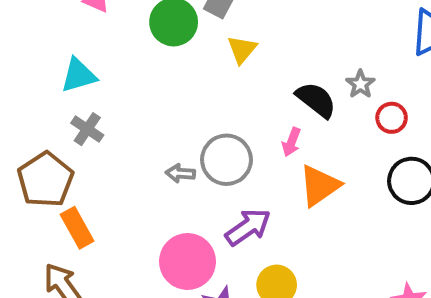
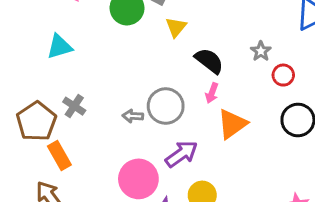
black semicircle: (316, 100) -> (209, 61), moved
gray cross: (87, 129) -> (74, 106), moved

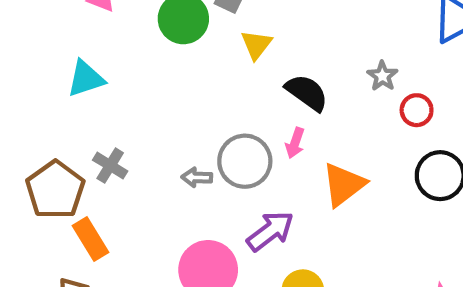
pink arrow: (212, 93) -> (295, 143), moved

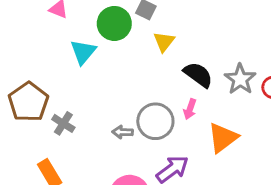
gray star: (382, 76) -> (240, 79), moved, size x1.5
cyan triangle: (86, 79) -> (83, 52), moved, turned -32
brown pentagon: (55, 190) -> (28, 102), moved

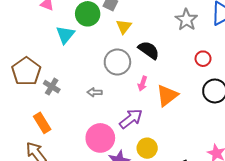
gray star: (240, 79) -> (186, 20), moved
pink arrow: (190, 109) -> (143, 84), moved
gray circle: (155, 121) -> (117, 62), moved

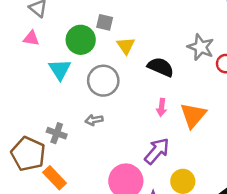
gray star: (186, 20) -> (201, 47), moved
gray circle: (117, 62) -> (103, 81), moved
brown pentagon: (26, 71) -> (28, 154), moved
gray arrow: (95, 92) -> (94, 120), moved

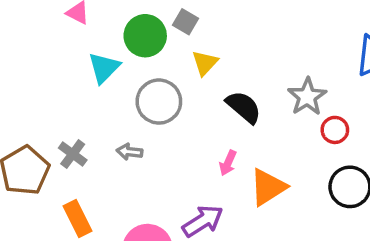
orange rectangle: (55, 178) -> (77, 218), moved

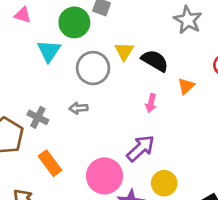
yellow triangle: (205, 63) -> (124, 51), moved
gray star: (307, 97) -> (188, 20), moved
orange triangle: (268, 187) -> (186, 86), moved, size x0.6

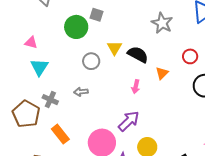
pink triangle: (23, 15) -> (31, 43), moved
cyan triangle: (49, 51) -> (39, 67), moved
gray circle: (93, 68) -> (91, 61), size x0.7

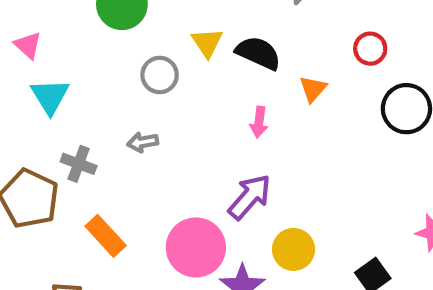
pink triangle: (31, 43) -> (28, 45), turned 32

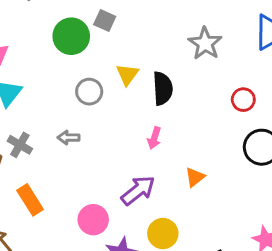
black semicircle: (258, 53) -> (163, 88), turned 52
orange triangle: (313, 89) -> (195, 177), moved
pink circle: (196, 247) -> (93, 220), size x0.7

